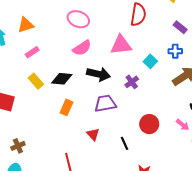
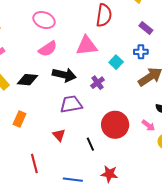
orange rectangle: (66, 107) -> (20, 119), moved
red circle: (149, 124) -> (115, 125), size x1.4

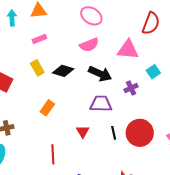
black line: (90, 144) -> (114, 133), moved

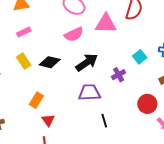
pink triangle: (128, 50) -> (106, 24), moved
black arrow: (100, 74) -> (87, 62), turned -55
red triangle: (83, 132) -> (48, 120), moved
red circle: (140, 133) -> (147, 104), moved, size x0.7

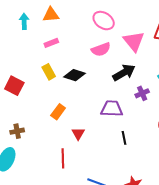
pink triangle: (106, 24) -> (134, 41), turned 45
black arrow: (87, 62) -> (124, 73), moved
red triangle: (48, 120) -> (78, 134), moved

